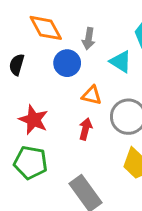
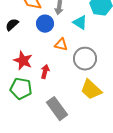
black semicircle: (17, 65) -> (12, 25), turned 32
red arrow: (86, 129) -> (45, 72), moved

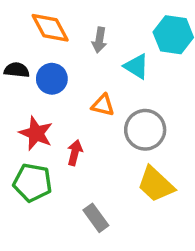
blue circle: (45, 24) -> (52, 79), moved
black semicircle: (12, 25) -> (17, 70), turned 48
gray rectangle: (57, 109) -> (96, 218), size x0.7

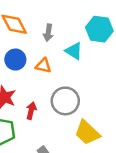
orange triangle: (103, 105) -> (43, 66), moved
gray circle: (145, 130) -> (65, 101), moved

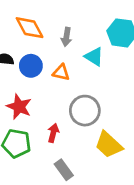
red arrow: (31, 111) -> (53, 133), moved

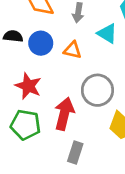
red arrow: (53, 133) -> (64, 114), size x1.6
gray rectangle: (64, 170) -> (75, 152), turned 54

